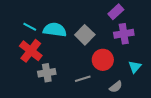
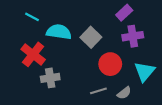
cyan line: (30, 27) -> (32, 17), moved
cyan triangle: (135, 67) -> (145, 72), size x1.5
gray line: (83, 79) -> (98, 91), moved

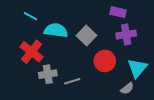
purple rectangle: (124, 13) -> (118, 12), turned 56
gray line: (98, 91) -> (72, 81), moved
gray semicircle: (124, 93) -> (127, 88), moved

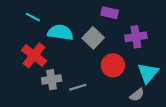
purple rectangle: (118, 12) -> (110, 13), moved

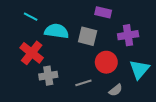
gray square: (93, 38) -> (88, 36), turned -30
gray line: (78, 87) -> (83, 83), moved
gray semicircle: (137, 95) -> (116, 90), moved

